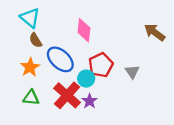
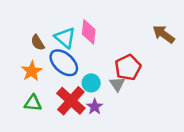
cyan triangle: (30, 18) -> (65, 38), moved
red pentagon: (101, 65) -> (128, 67), moved
gray triangle: (132, 72) -> (117, 84), moved

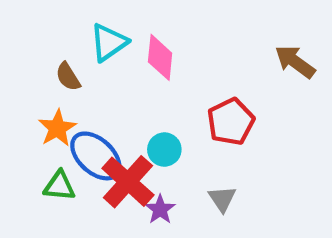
cyan triangle: (65, 38) -> (109, 42), moved, turned 45
blue ellipse: (64, 63) -> (96, 156), moved
gray triangle: (117, 84) -> (222, 199), moved
purple star: (95, 107) -> (160, 210), moved

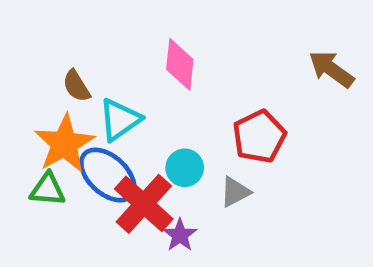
cyan triangle: (109, 42) -> (120, 120), moved
orange star: (57, 128) -> (64, 144), size x1.4
green triangle: (59, 186) -> (48, 189), moved
gray triangle: (222, 199) -> (235, 192), moved, turned 36

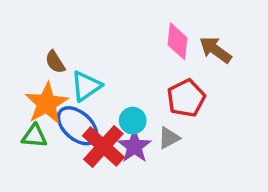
pink diamond: (180, 64) -> (178, 41), moved
brown arrow: (331, 69) -> (215, 50), moved
purple star: (180, 235) -> (134, 146), moved, size x1.4

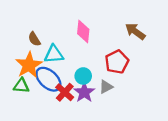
pink diamond: (178, 41) -> (83, 31), moved
cyan triangle: (86, 86) -> (54, 54), turned 30
red cross: (103, 146) -> (65, 92), size x0.7

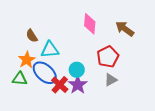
pink diamond: (83, 31) -> (90, 24), moved
orange star: (29, 65) -> (27, 60), size x0.7
gray triangle: (106, 87) -> (111, 80), moved

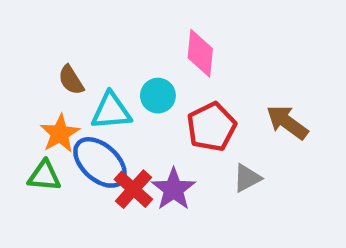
brown arrow: (125, 29) -> (287, 122), moved
red pentagon: (108, 57) -> (211, 127), moved
cyan circle: (77, 70) -> (158, 96), moved

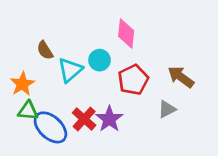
cyan triangle: (111, 111) -> (70, 70), turned -36
orange star: (60, 133) -> (22, 84), moved
blue ellipse: (100, 162) -> (50, 127), moved
gray triangle: (247, 178) -> (167, 109), moved

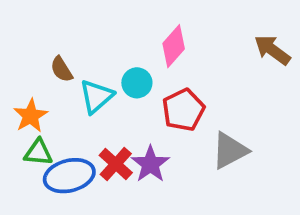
pink diamond: (126, 33) -> (174, 46), turned 36
brown arrow: (181, 77) -> (272, 50), moved
gray triangle: (167, 109) -> (230, 151), size x1.5
blue ellipse: (50, 127) -> (69, 176), turned -56

